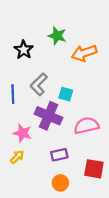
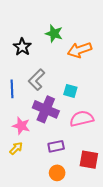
cyan square: (66, 94) -> (70, 91), moved

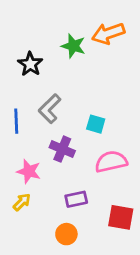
orange arrow: (80, 50) -> (108, 33), moved
purple cross: (46, 109) -> (62, 149), size x0.7
orange circle: (57, 173) -> (66, 234), moved

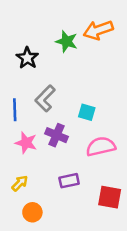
pink star: (29, 171) -> (26, 143), moved
orange circle: (66, 234) -> (32, 212), moved

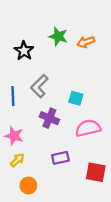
orange arrow: (98, 30) -> (86, 42), moved, size x0.7
pink star: (26, 143) -> (14, 136), moved

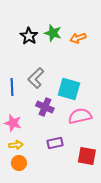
black star: (24, 51) -> (29, 36), moved
cyan square: (76, 98) -> (69, 89), size x1.6
yellow arrow: (17, 160) -> (16, 145), turned 40
orange circle: (28, 185) -> (19, 163), moved

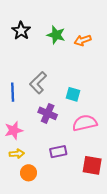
black star: (29, 36) -> (21, 31), moved
cyan square: (69, 89) -> (73, 94), size x0.6
pink star: (13, 123) -> (14, 130), turned -30
orange circle: (19, 163) -> (29, 173), moved

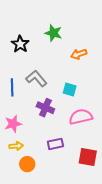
black star: (21, 31) -> (20, 44), moved
orange arrow: (83, 40) -> (79, 54), moved
gray L-shape: (38, 83) -> (36, 78), turned 95

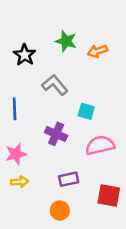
orange arrow: (79, 54) -> (97, 51), moved
gray L-shape: (36, 78) -> (55, 85), moved
orange circle: (27, 164) -> (60, 211), moved

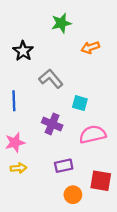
green star: (66, 41) -> (61, 23), moved, turned -30
orange circle: (60, 211) -> (73, 195), moved

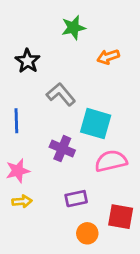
cyan square: (80, 103) -> (96, 124), size x1.6

